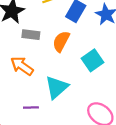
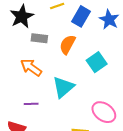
purple line: (31, 107) -> (31, 104), moved

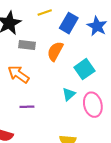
cyan triangle: (63, 87) -> (69, 94), moved, size x0.6
purple line: (31, 104) -> (27, 107), moved
pink ellipse: (104, 112) -> (93, 105), moved, turned 40

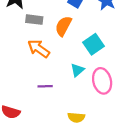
orange arrow: (19, 74) -> (39, 49), moved
purple line: (27, 107) -> (45, 86), moved

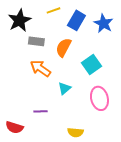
cyan triangle: (77, 70) -> (64, 88), moved
purple line: (45, 86) -> (40, 111), moved

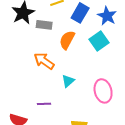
gray rectangle: (36, 41) -> (44, 25), moved
cyan square: (91, 64) -> (99, 41), moved

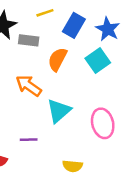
cyan triangle: (68, 81) -> (59, 111), size x1.5

